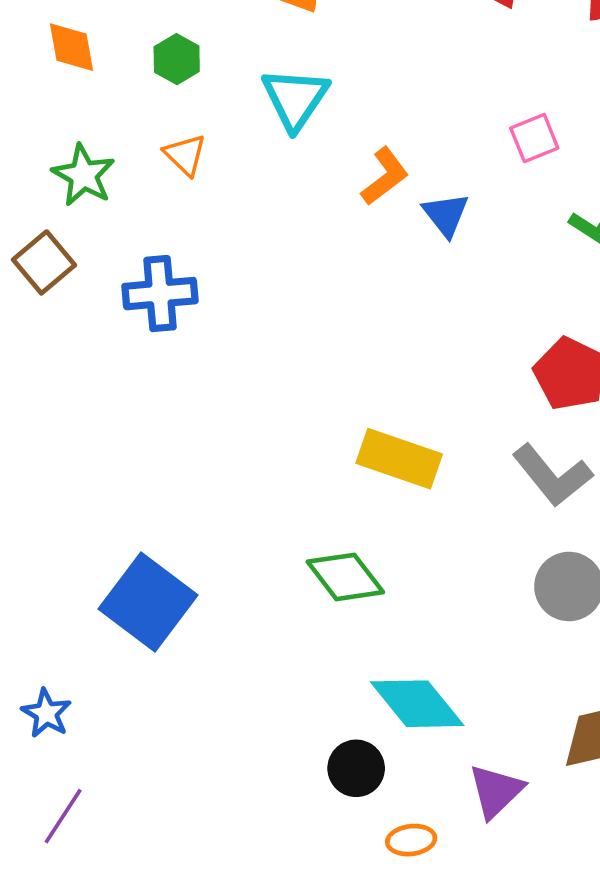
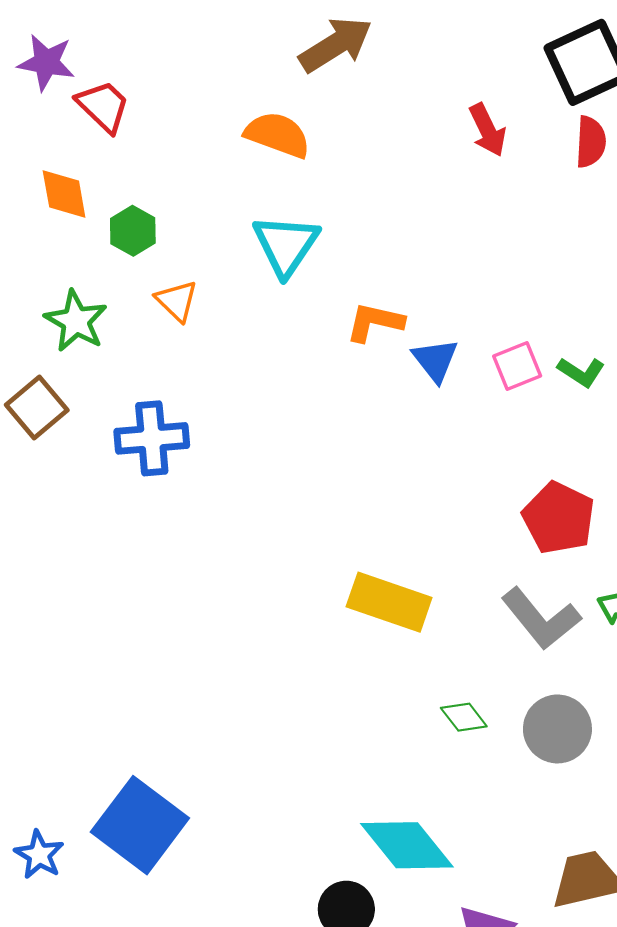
green hexagon: (177, 59) -> (133, 231), moved
pink square: (534, 138) -> (517, 366), moved
orange L-shape: (385, 176) -> (375, 322), turned -130
green diamond: (345, 577) -> (464, 717), moved, size x0.6
blue square: (148, 602) -> (140, 825), moved

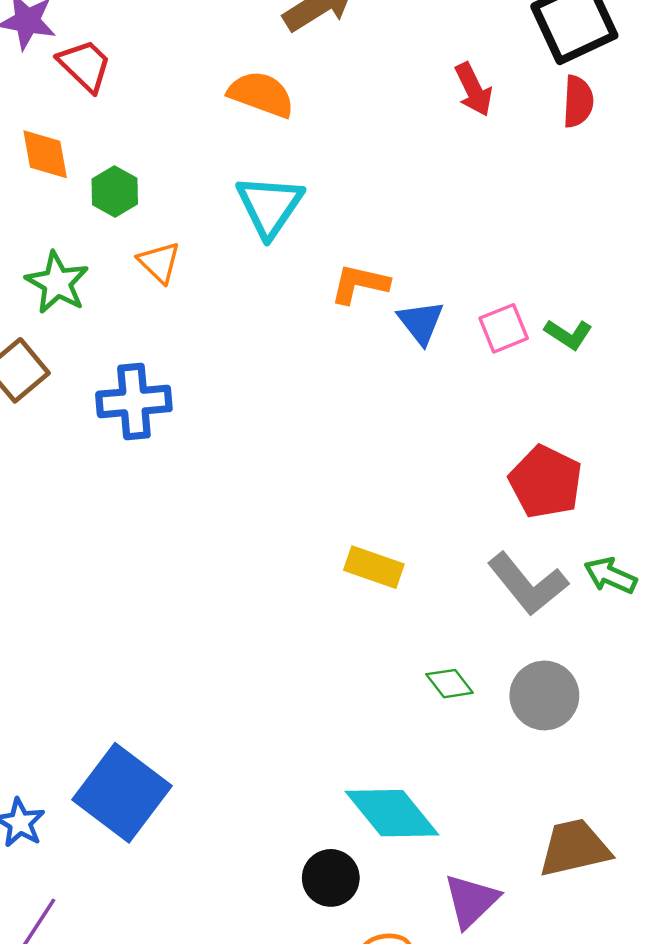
yellow rectangle: (389, 602) -> (374, 567), size x0.7

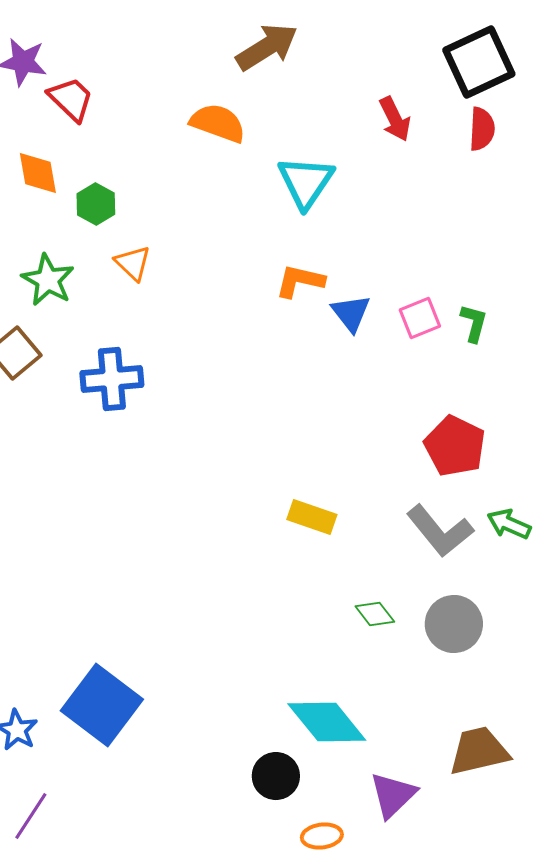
cyan triangle: (270, 206) -> (306, 182), moved
green L-shape: (568, 334) -> (474, 323), turned -108

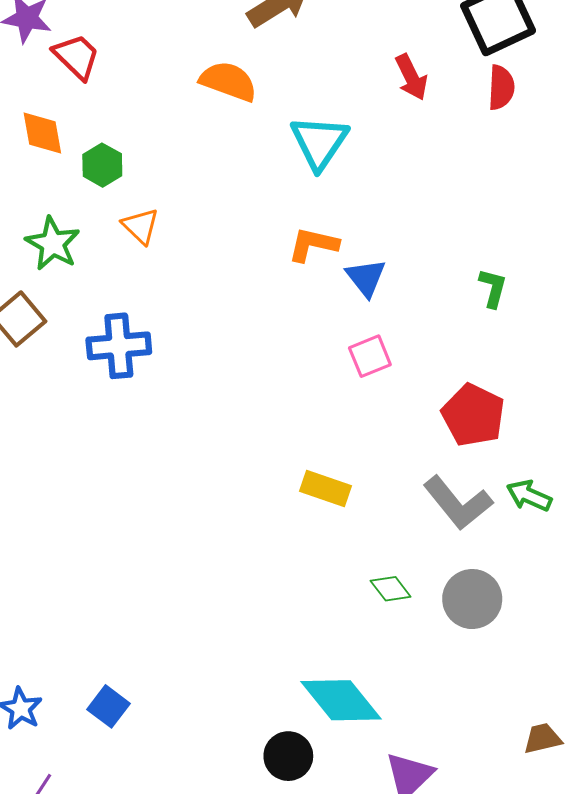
pink square: (420, 318) -> (370, 356), moved
blue square: (102, 705) -> (109, 706), moved, size x0.5
brown trapezoid: (479, 751) -> (542, 739), moved, size x0.6

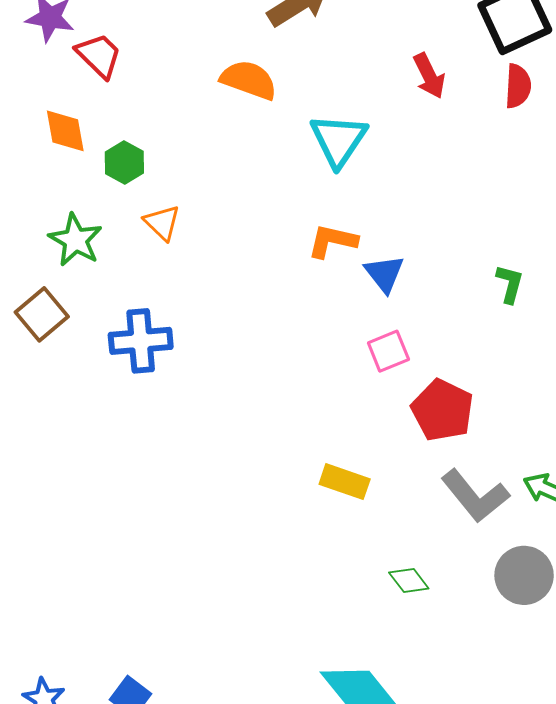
red pentagon: (473, 415) -> (442, 410), moved
gray circle: (472, 599) -> (524, 575), moved

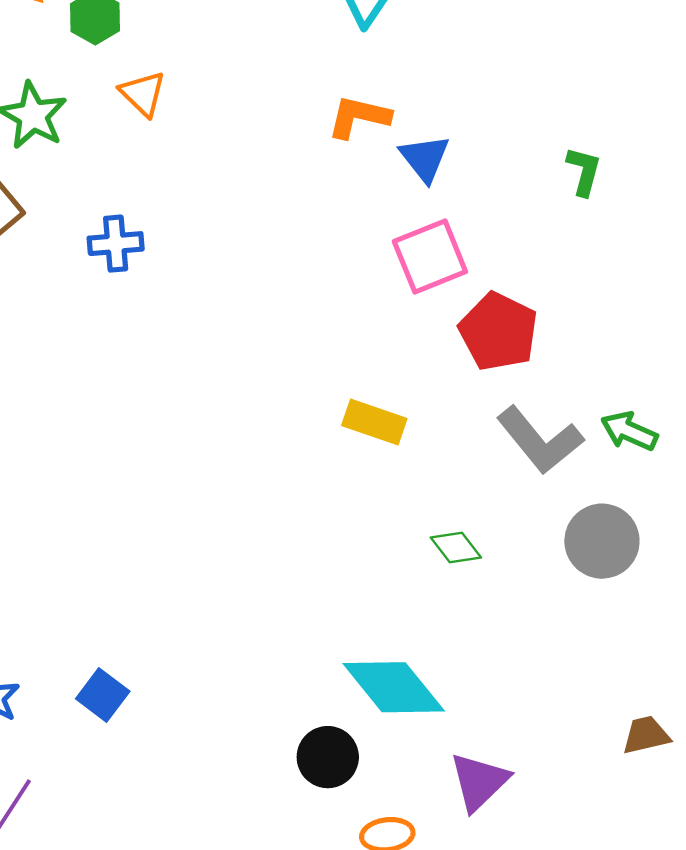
blue cross: (141, 341) -> (116, 244), size x0.7
pink square: (388, 351) -> (430, 257), size x1.4

